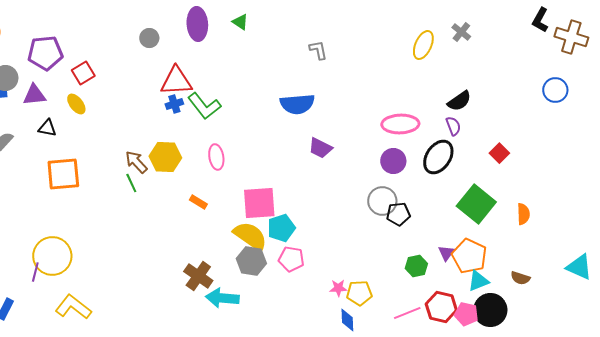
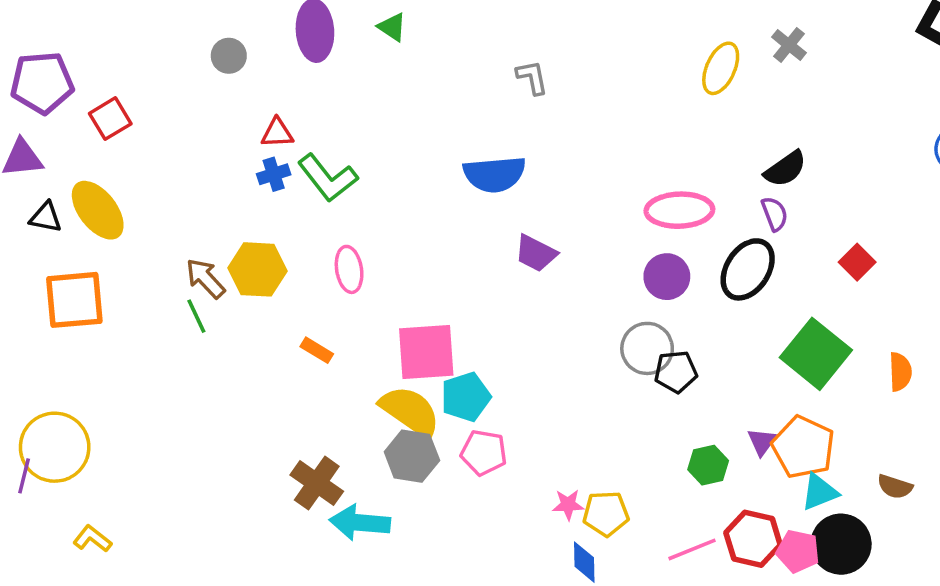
red triangle: (176, 81) -> (277, 133), size x0.6
yellow ellipse: (76, 104) -> (98, 210), moved, size x1.6
yellow L-shape: (73, 307) -> (92, 539), size x0.6

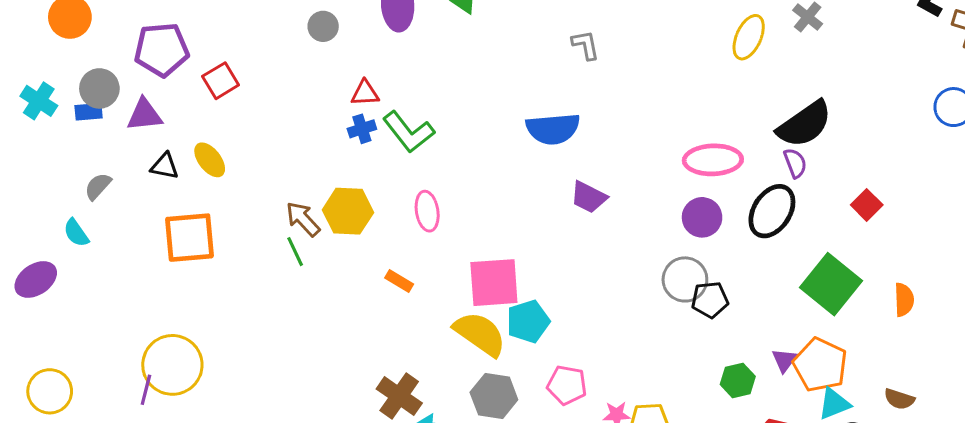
black semicircle: (785, 169) -> (805, 124), size x1.5
yellow ellipse: (98, 210) -> (210, 160), size x0.7
pink pentagon: (484, 453) -> (567, 385), moved
gray hexagon: (412, 456) -> (494, 396), moved

